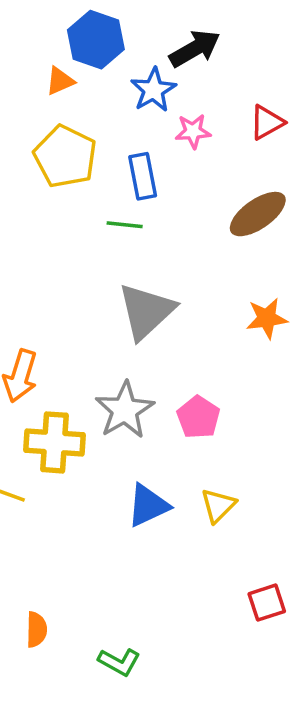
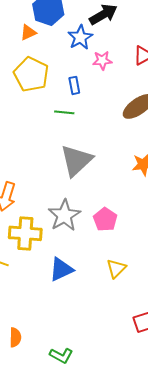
blue rectangle: (143, 176) -> (74, 85), size x0.7
blue triangle: (148, 505) -> (61, 269), moved

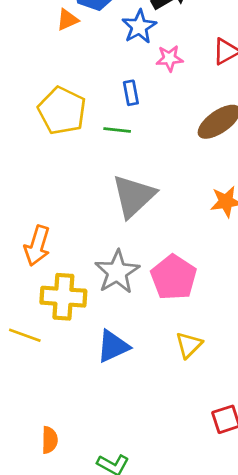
yellow pentagon: (31, 74) -> (62, 111), moved
pink pentagon: (105, 219) -> (174, 277), size x1.4

